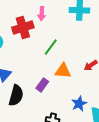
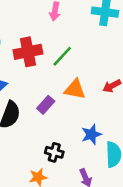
red cross: (23, 27) -> (28, 52), moved

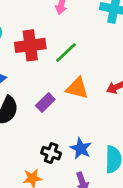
blue star: (91, 134) -> (81, 148), moved, turned -30

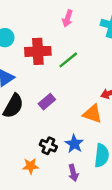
orange triangle: (77, 88) -> (92, 114), moved

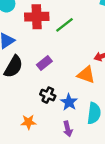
black cross: (48, 146) -> (48, 95), moved

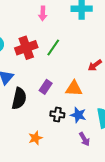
orange triangle: (86, 75) -> (74, 89), moved
orange star: (28, 122) -> (35, 138), moved

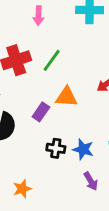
orange triangle: (74, 89) -> (66, 97), moved
orange star: (35, 138) -> (22, 189), moved

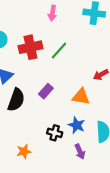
orange triangle: (66, 97) -> (81, 97), moved
black cross: (56, 148) -> (55, 133), moved

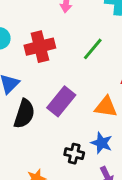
green line: (59, 50) -> (93, 49), moved
purple rectangle: (46, 91) -> (61, 101), size x1.5

